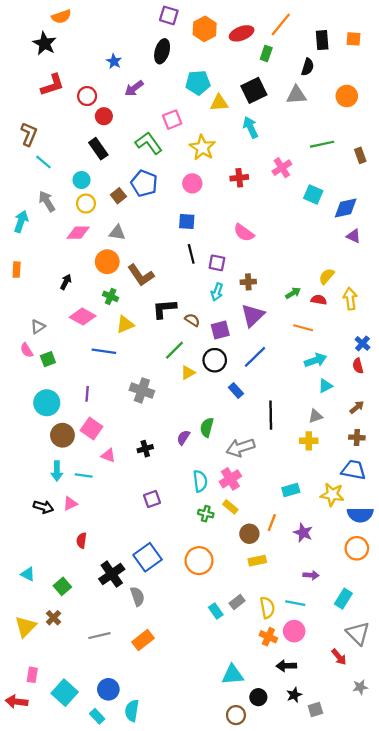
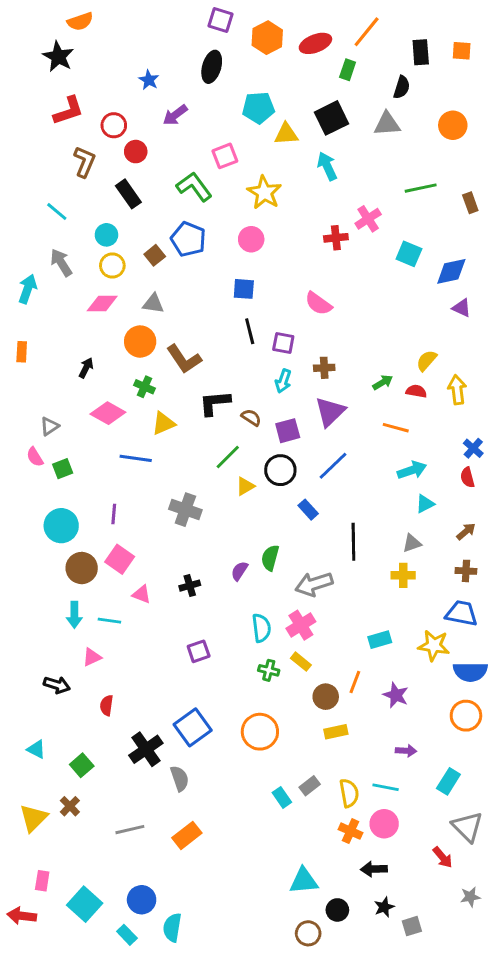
brown L-shape: (29, 134) -> (85, 162), moved
red cross: (239, 178) -> (336, 238), moved
black arrow: (43, 507) -> (57, 685), moved

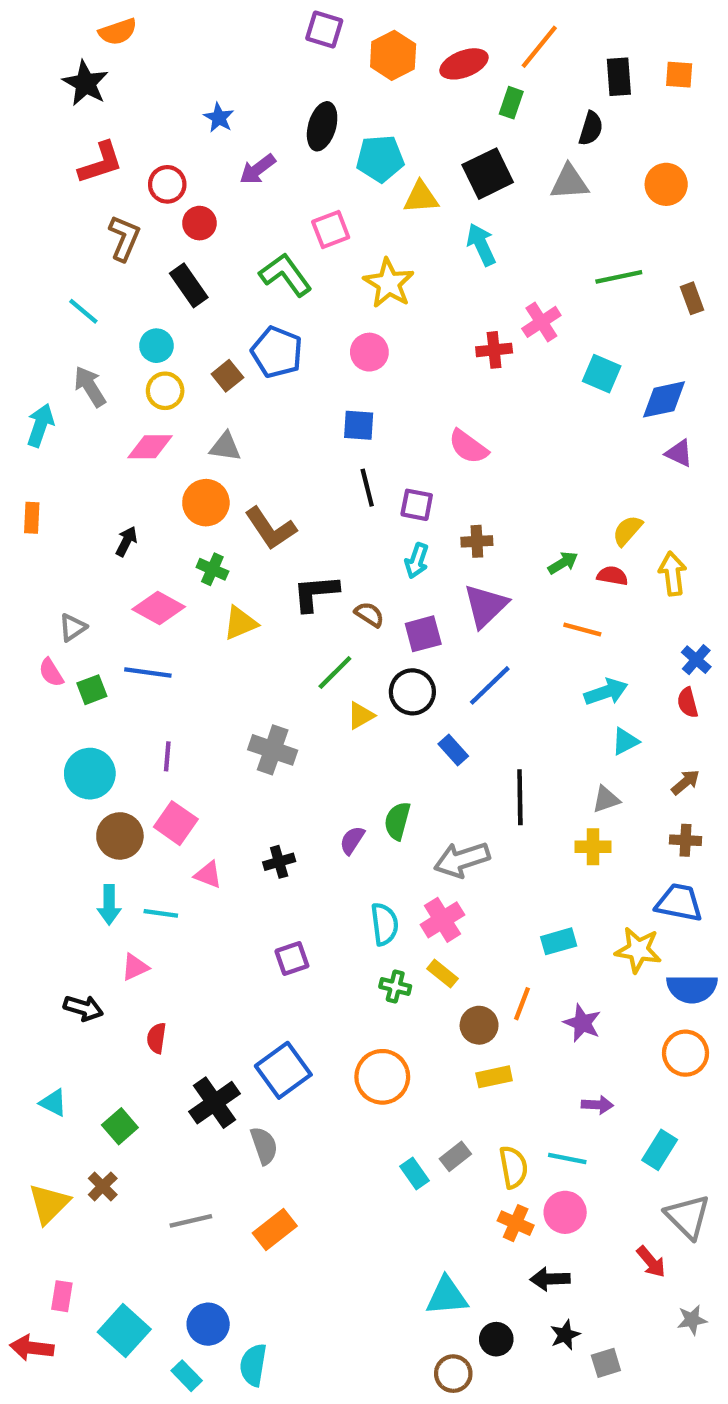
black ellipse: (212, 67) -> (322, 126), moved
blue line: (136, 458) -> (148, 673), moved

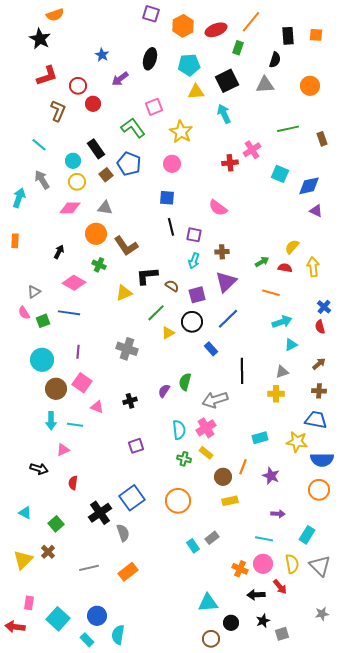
cyan pentagon: (380, 159) -> (189, 65), moved
black rectangle: (189, 285) -> (96, 149), moved
yellow triangle: (240, 623) -> (124, 293), moved
yellow semicircle: (513, 1167) -> (292, 564), moved
red arrow: (651, 1262) -> (280, 587), moved

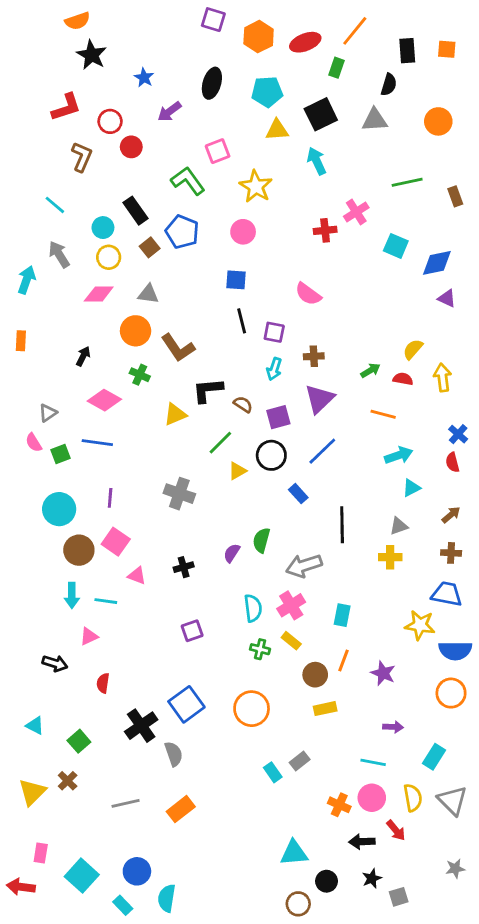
black star: (40, 39) -> (92, 55), moved
cyan rectangle: (260, 438) -> (342, 615), moved, turned -63

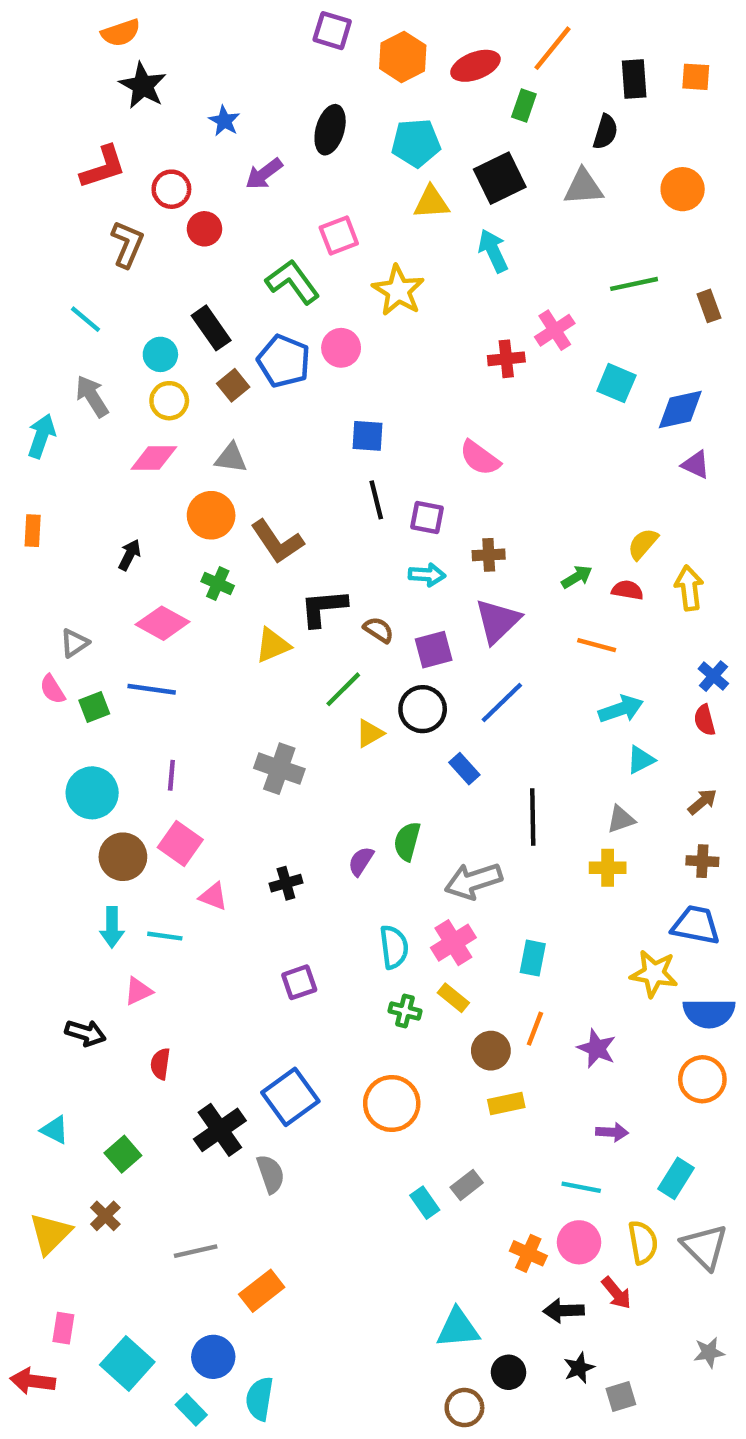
pink circle: (243, 232) -> (341, 348), moved
cyan arrow: (274, 369) -> (427, 575), turned -105
orange rectangle: (181, 809) -> (262, 1291), moved

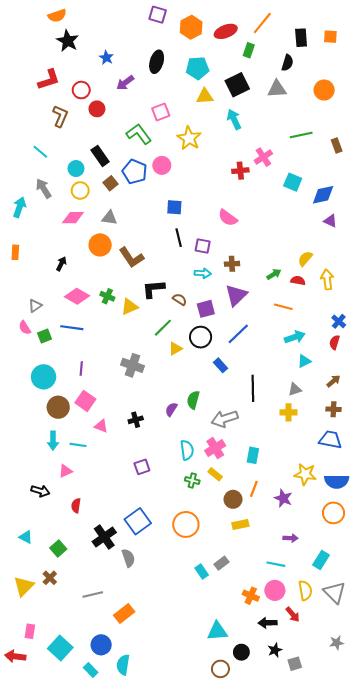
green cross: (218, 584) -> (107, 296), moved
red semicircle: (705, 720) -> (335, 342), turned 32
yellow star: (654, 974) -> (305, 474), moved

